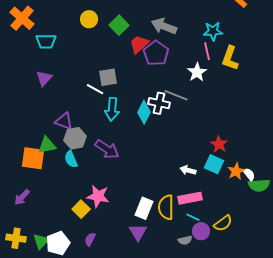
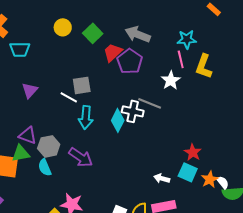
purple triangle: (44, 78) -> (30, 90), moved
purple triangle: (64, 121) -> (28, 135), moved

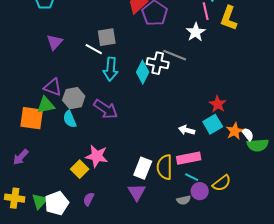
cyan square: (188, 172) -> (213, 124), turned 36

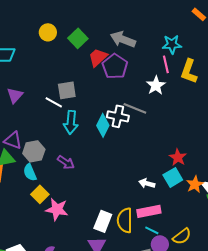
purple arrow: (106, 109) -> (66, 162), size x0.7
yellow square: (80, 169) -> (40, 194), moved

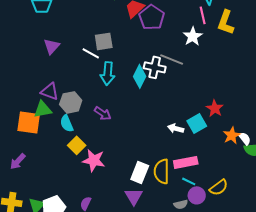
cyan square: (173, 177) -> (197, 123), moved
white arrow: (147, 183) -> (176, 128), moved

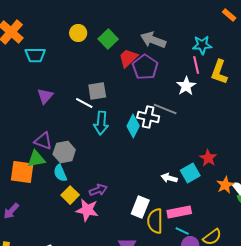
purple arrow: (103, 113) -> (98, 190), moved, turned -54
white rectangle: (140, 172) -> (140, 207), moved

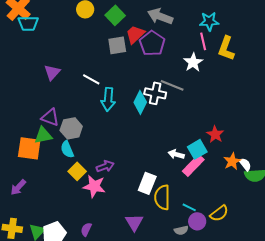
cyan trapezoid: (35, 55) -> (28, 23), moved
gray square: (97, 91) -> (117, 45), moved
pink rectangle: (179, 212) -> (193, 165), moved, turned -35

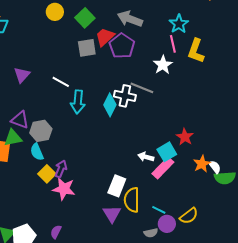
cyan star: (209, 21) -> (179, 24), turned -30
purple arrow: (105, 166) -> (61, 169), moved, turned -48
purple triangle: (134, 222) -> (112, 214), moved

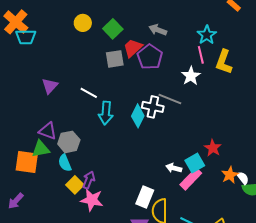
gray arrow: (130, 19) -> (158, 30), size x0.7

